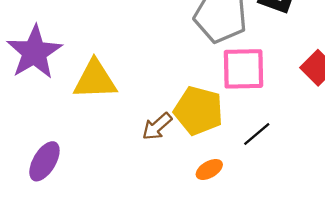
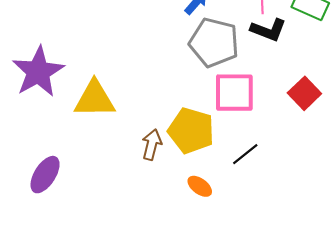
brown arrow: (157, 126) -> (152, 145), turned 144
orange ellipse: (209, 169) -> (200, 186), turned 65

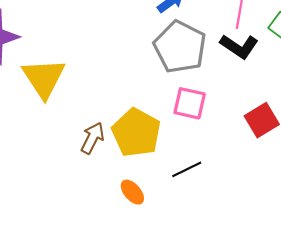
pink square: (234, 93) -> (190, 103), size x0.7
yellow triangle: (95, 99) -> (44, 78), turned 45

